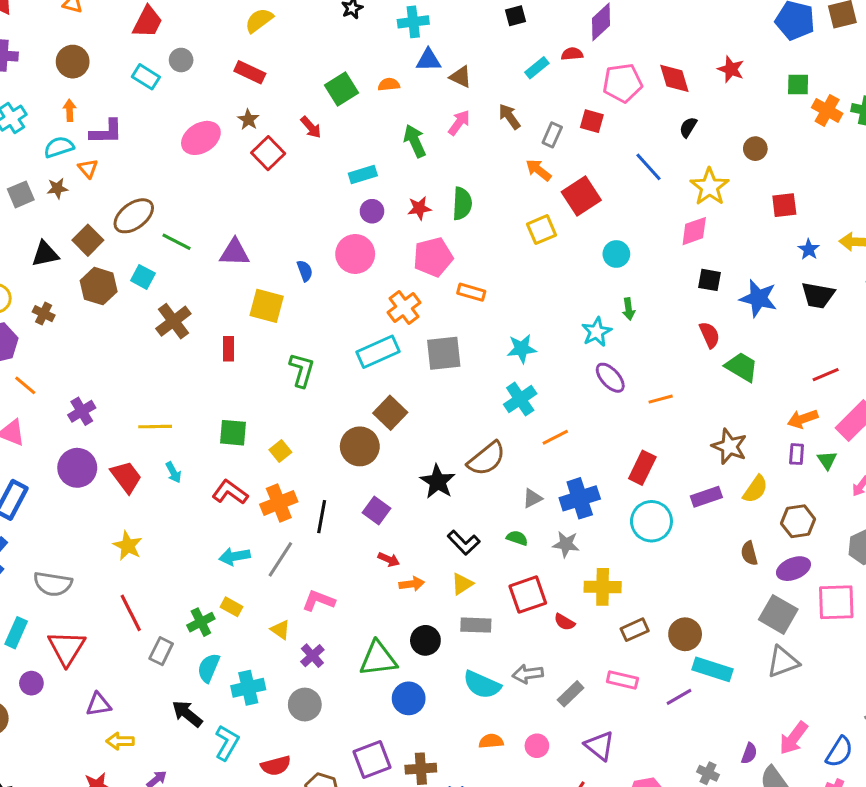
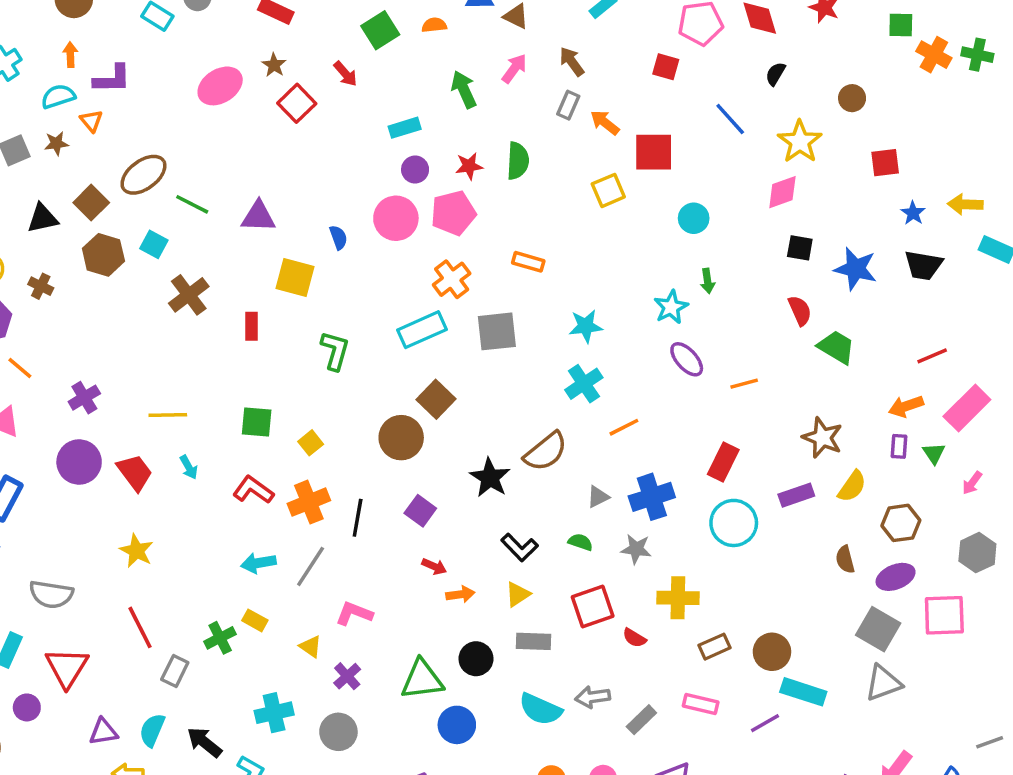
gray rectangle: (552, 135) -> (568, 105), moved
red square: (581, 196) -> (654, 152), turned 33
pink pentagon: (433, 257) -> (453, 213), moved
cyan semicircle: (209, 668) -> (152, 730), moved

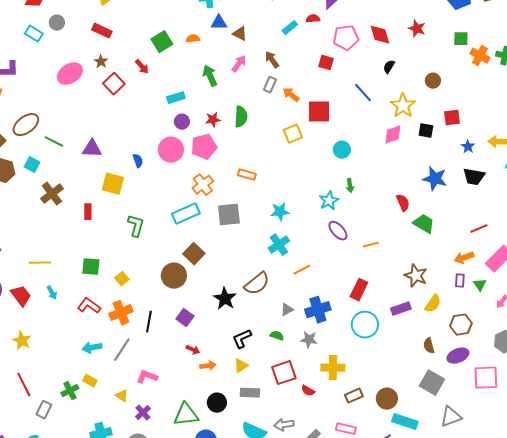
black square: (800, 248) -> (426, 131), moved
black L-shape: (520, 547) -> (242, 339), turned 110
gray square: (878, 629) -> (432, 383), moved

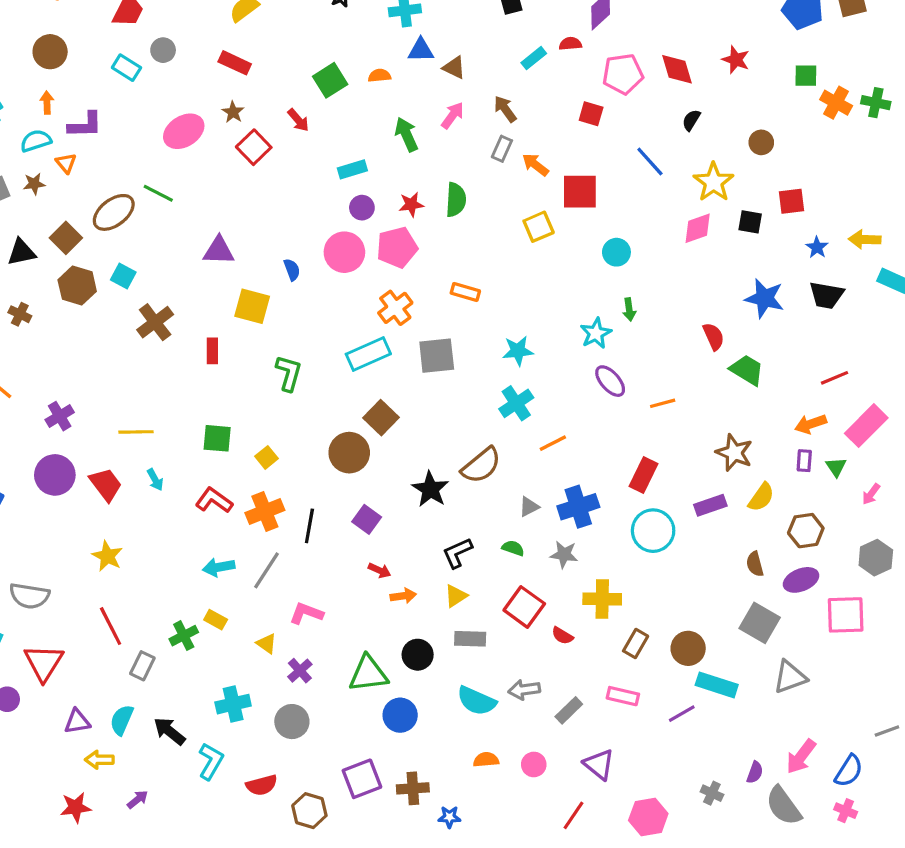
green line: (54, 142) -> (158, 193), moved
red square: (284, 373) -> (524, 607), turned -35
brown rectangle: (354, 396) -> (636, 644), turned -36

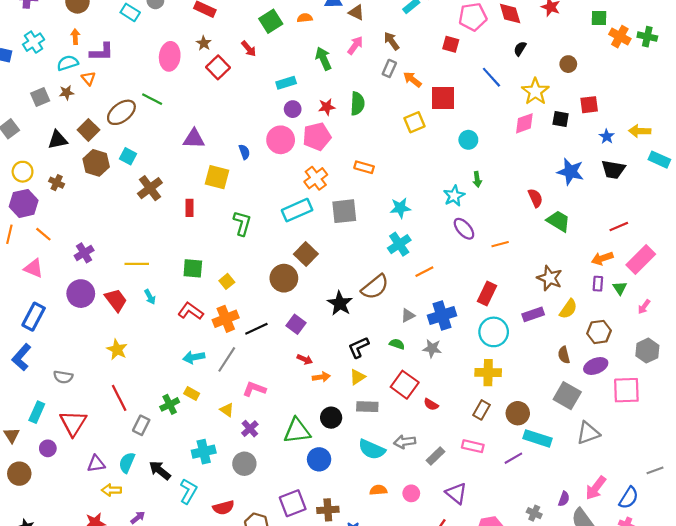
pink ellipse: (184, 131) -> (170, 56), turned -52
black line: (309, 526) -> (256, 329), turned 55
gray semicircle: (29, 596) -> (63, 377), size x0.7
yellow cross: (602, 599) -> (488, 373), moved

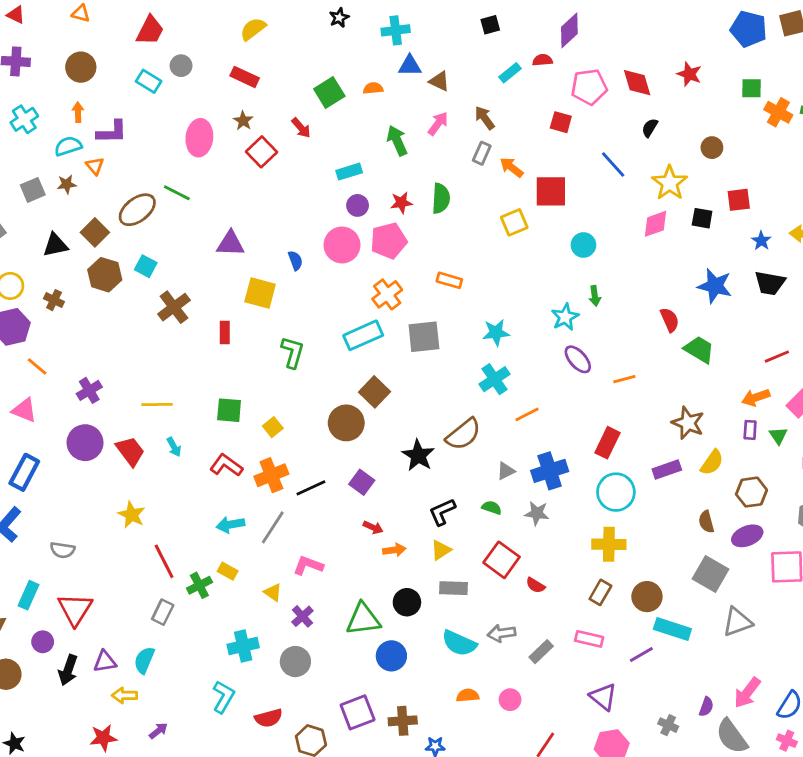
red line: (119, 398) -> (164, 561), moved
black arrow: (160, 470) -> (68, 670), moved, turned -110
purple triangle: (456, 493) -> (603, 697), moved

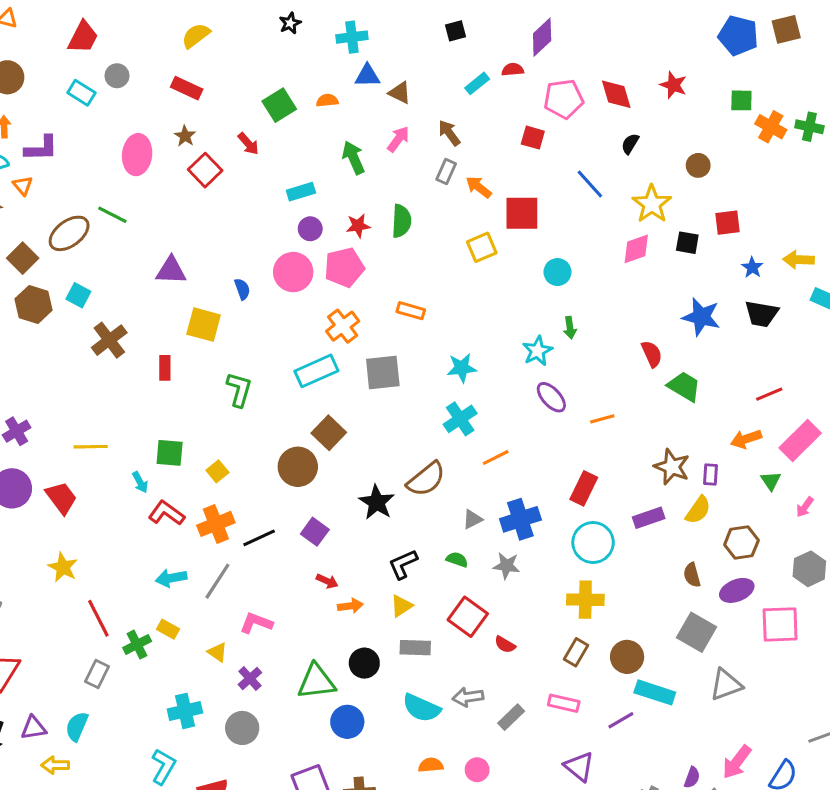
purple rectangle: (750, 430) -> (711, 475), moved
cyan arrow: (174, 447) -> (140, 482), moved

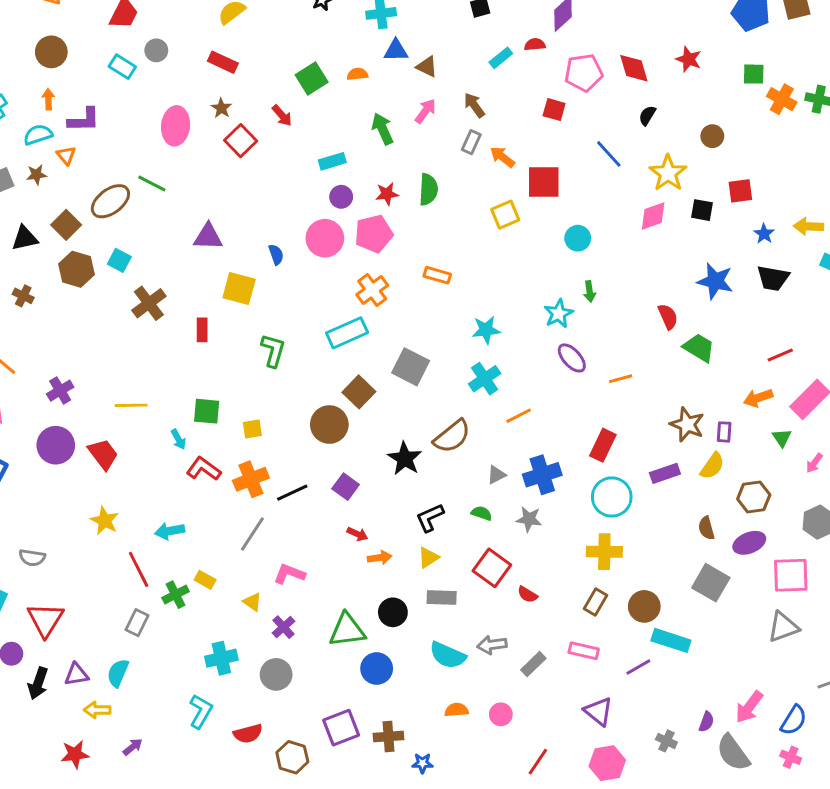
gray square: (383, 372) -> (411, 367), moved, turned 33
yellow square: (217, 471) -> (252, 429), turned 30
cyan arrow: (171, 578) -> (170, 531), moved
gray triangle: (726, 685) -> (783, 627), moved

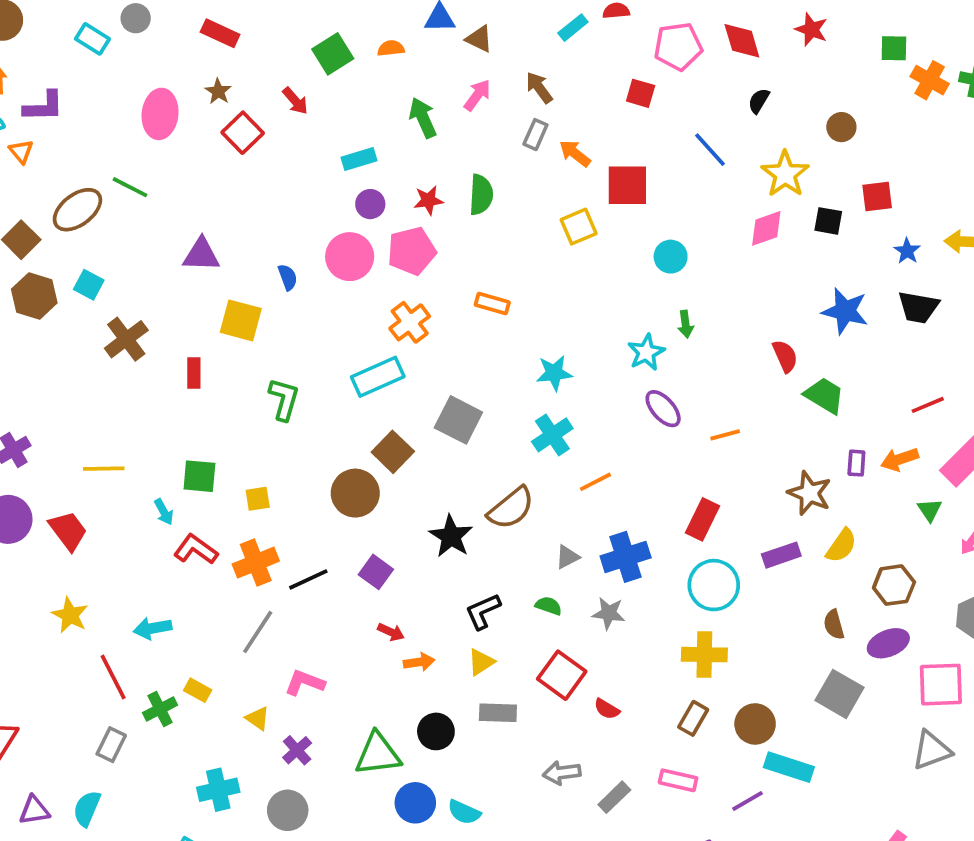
purple rectangle: (724, 432) -> (856, 463), moved
cyan semicircle: (448, 655) -> (464, 812), moved, size x0.7

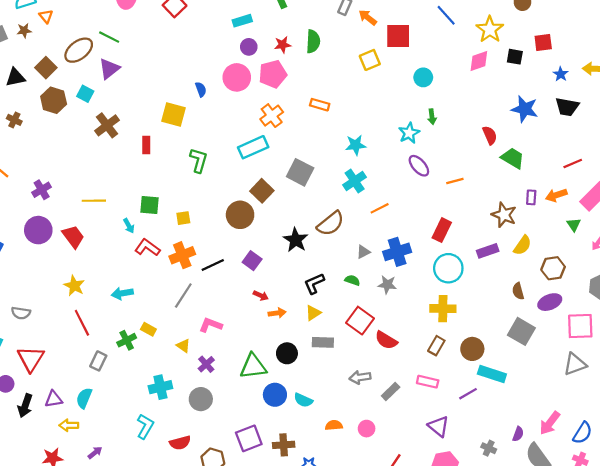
purple triangle: (201, 255) -> (109, 69), moved, turned -40
red line: (113, 677) -> (82, 323), moved
red semicircle: (607, 709) -> (386, 340), size x1.5

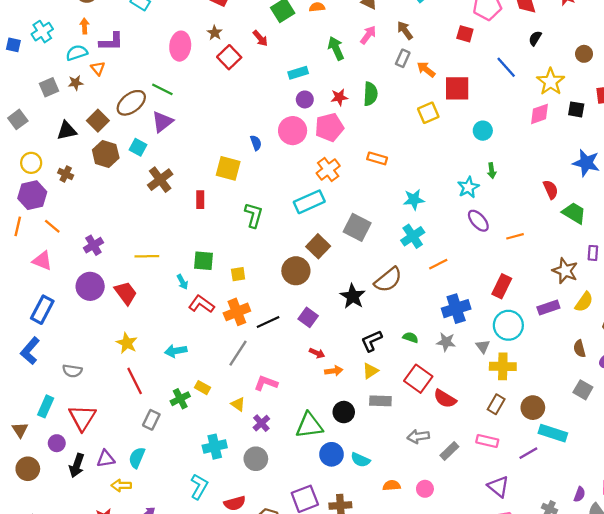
gray triangle: (363, 252) -> (483, 346), moved, turned -40
gray square: (521, 331) -> (583, 390), size x0.7

